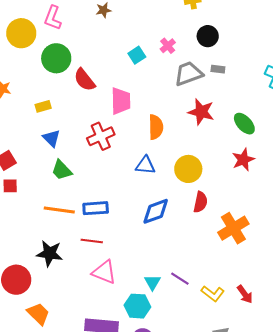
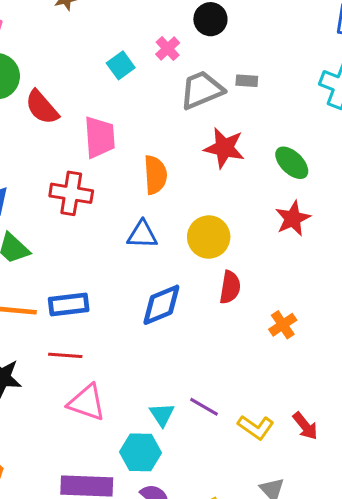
black circle: (208, 36) -> (210, 19), moved
red cross: (101, 136) -> (71, 193), turned 36
orange cross: (233, 228) -> (283, 325), size x0.6

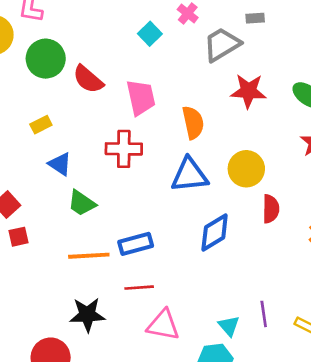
gray rectangle: (247, 81) -> (255, 18), moved
blue triangle: (142, 235) -> (190, 175), size x1.4
purple line: (204, 407) -> (264, 314), turned 60

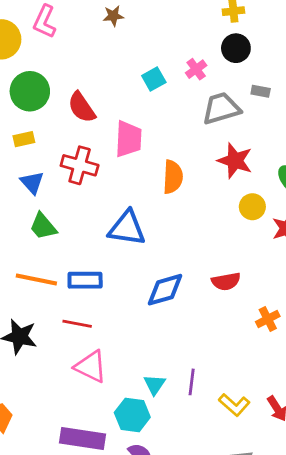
green circle: (46, 59) -> (30, 91), moved
red cross: (124, 149) -> (80, 165), moved
yellow circle: (246, 169) -> (252, 207), moved, size x0.7
blue triangle: (190, 175) -> (127, 228), moved
red semicircle: (271, 209) -> (226, 281), turned 64

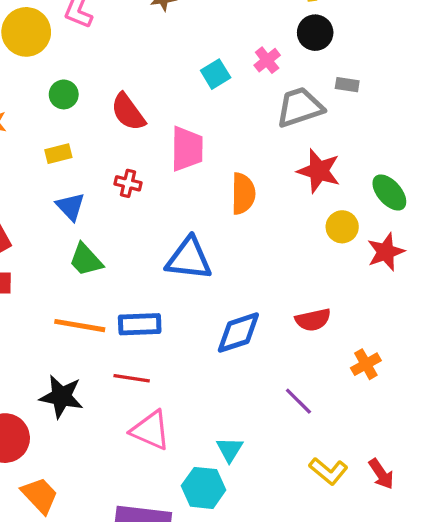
green circle: (30, 91) -> (64, 94), size x0.6
red cross: (80, 165) -> (128, 183), size x0.6
purple line: (192, 382) -> (298, 401), moved, turned -50

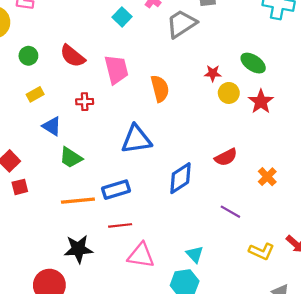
red star: (319, 171) -> (213, 73), moved, size x0.6

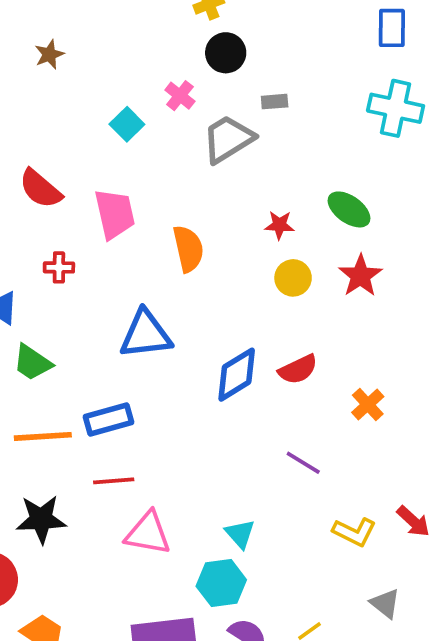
yellow circle: (229, 93) -> (293, 278), moved
blue diamond: (180, 178) -> (237, 375), moved

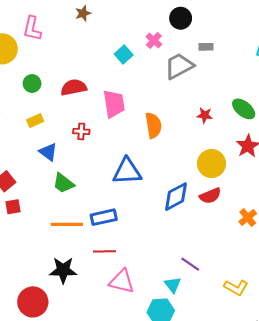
red semicircle: (40, 189) -> (74, 87), turned 125
yellow circle: (293, 278) -> (212, 164), moved, size x1.4
purple line: (303, 463) -> (190, 264), moved

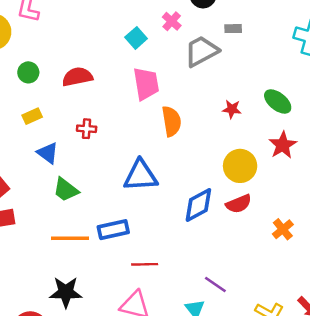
pink trapezoid: (114, 104) -> (146, 84), moved
red line: (105, 251) -> (145, 264), moved

